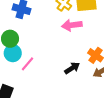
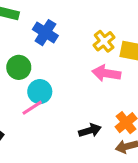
cyan circle: (13, 53) -> (40, 92), moved

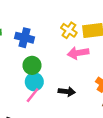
green circle: (19, 67) -> (32, 65), moved
black arrow: (90, 130) -> (67, 92), moved, turned 42

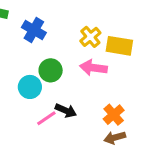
green circle: (32, 65) -> (51, 70), moved
pink line: (33, 95) -> (46, 118), moved

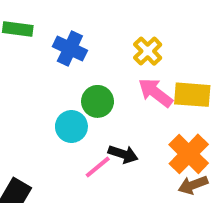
yellow rectangle: (119, 46) -> (192, 95), moved
pink arrow: (93, 68) -> (155, 93), turned 35
orange cross: (114, 115) -> (189, 154), size x1.4

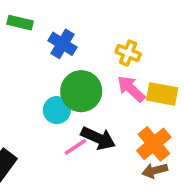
yellow cross: (148, 51) -> (128, 53), turned -30
green circle: (98, 101) -> (81, 91), size x1.5
black arrow: (123, 154) -> (98, 138), size x1.4

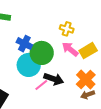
blue cross: (63, 44) -> (24, 44), moved
yellow rectangle: (162, 94) -> (88, 51), turned -36
cyan circle: (57, 110) -> (29, 65), size x1.5

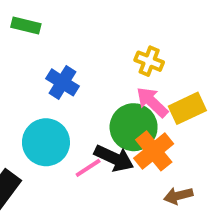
green circle: (42, 53) -> (134, 127), moved
cyan circle: (29, 65) -> (46, 142), moved
orange cross: (86, 80) -> (154, 151), moved

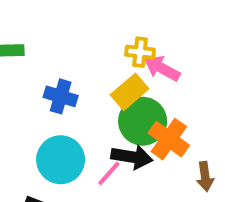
pink arrow: (152, 102) -> (162, 68), moved
yellow rectangle: (187, 108) -> (130, 92), moved
brown arrow: (178, 196) -> (205, 176), turned -68

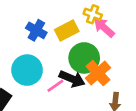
yellow rectangle: (130, 92) -> (67, 31), moved

